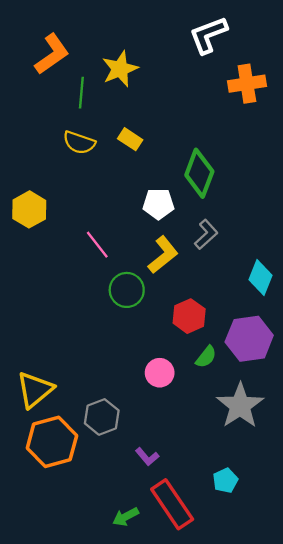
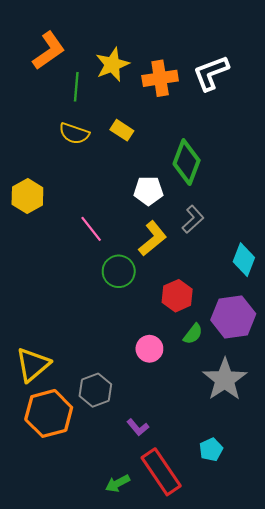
white L-shape: (208, 35) -> (211, 73), moved
orange cross: (247, 84) -> (160, 78), moved

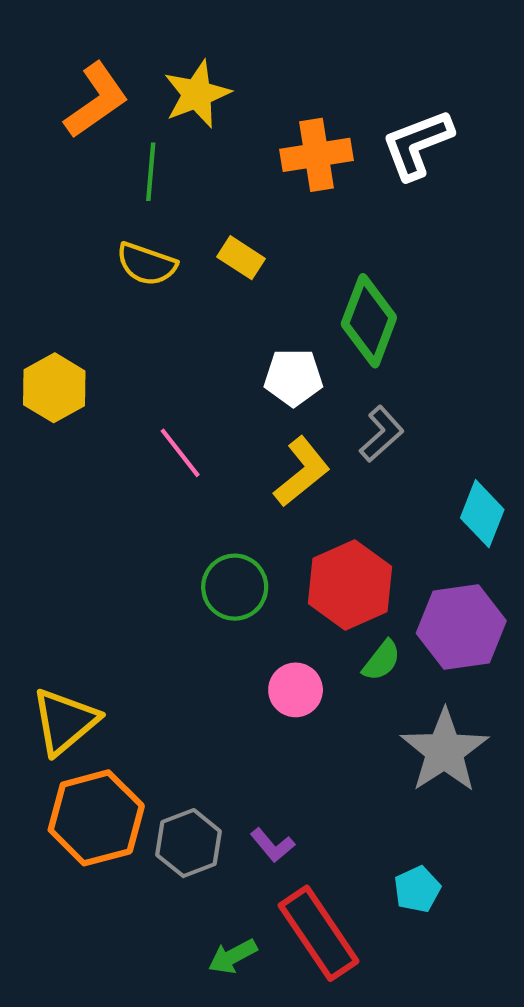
yellow star: (112, 64) -> (197, 94), moved
green circle: (119, 271) -> (235, 587), moved
red hexagon: (177, 296) -> (350, 585), size x1.4
gray hexagon: (95, 390) -> (189, 843), moved

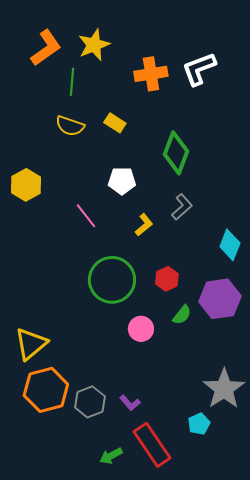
white pentagon: (293, 377) -> (122, 181), moved
yellow L-shape: (302, 472) -> (144, 225), size x0.7
red hexagon: (350, 585) -> (167, 279), size x0.6
green circle: (235, 587) -> (112, 280), size x1.5
gray star: (444, 751) -> (224, 389), moved

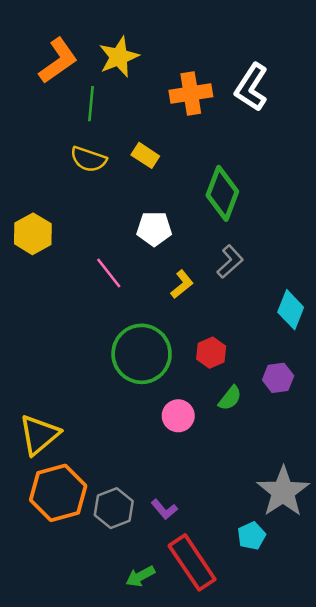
white L-shape: (199, 69) -> (251, 87), turned -36
purple hexagon: (220, 299) -> (278, 378), size x0.6

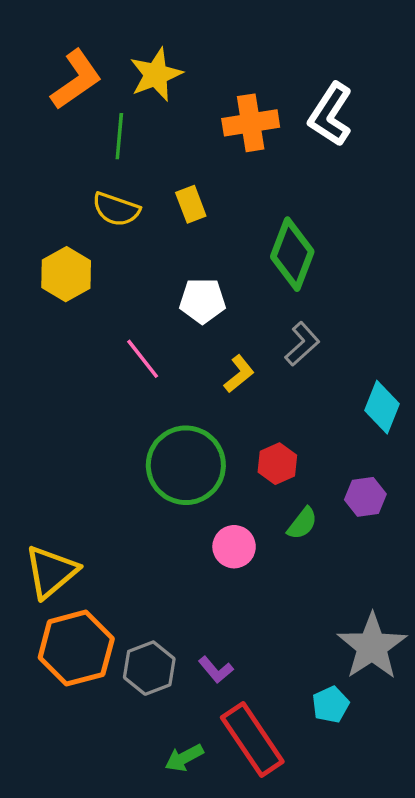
yellow rectangle: (145, 155) -> (191, 204), turned 36
yellow hexagon: (33, 234) -> (66, 274), moved

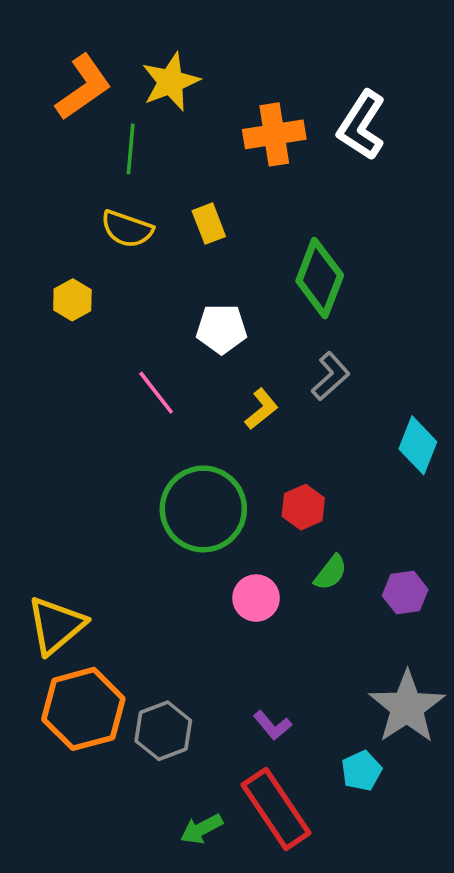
yellow hexagon: (66, 274) -> (72, 300), size x0.7
purple hexagon: (365, 497) -> (405, 593), moved
purple L-shape: (216, 670) -> (272, 725), moved

